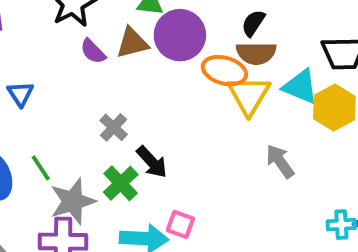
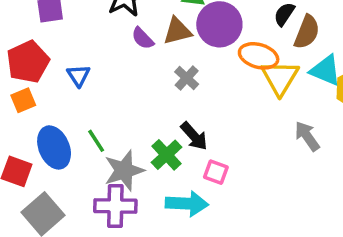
brown semicircle: (256, 53) -> (307, 32), moved, turned -68
gray cross: (114, 127) -> (187, 78), moved
pink square: (180, 224) -> (216, 172), moved

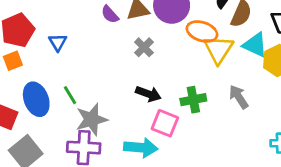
black arrow: (194, 136) -> (148, 94), turned -30
green cross: (166, 155) -> (193, 100), moved, turned 30
pink square: (216, 172) -> (165, 123), size x1.4

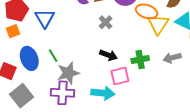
blue triangle: (58, 42) -> (45, 18), size x1.5
gray arrow: (239, 97) -> (172, 58), turned -72
pink square: (165, 123) -> (120, 76), turned -36

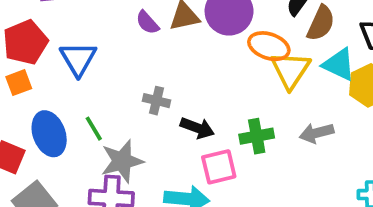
gray cross: (106, 22) -> (156, 101), moved, turned -32

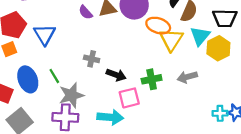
cyan triangle: (339, 64) -> (200, 36), turned 45

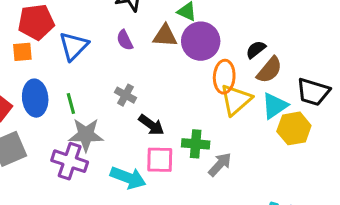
purple semicircle: (86, 12) -> (125, 40), moved
orange ellipse: (158, 26) -> (224, 77), turned 60
gray arrow: (187, 77) -> (220, 164), moved, turned 132

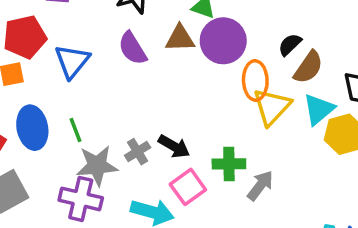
purple semicircle: (125, 40) -> (132, 48), size x1.4
gray cross: (125, 95) -> (138, 152), moved, turned 35
pink square: (160, 160) -> (188, 187), turned -32

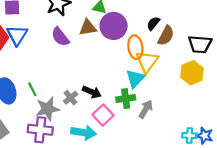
blue triangle: (72, 61) -> (17, 35), moved
cyan triangle: (319, 109) -> (135, 78), moved

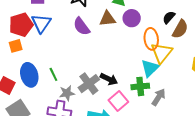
purple circle: (114, 26) -> (132, 18), size x0.7
gray cross: (71, 98) -> (89, 84), size x1.5
gray star: (48, 109) -> (67, 93), size x0.7

